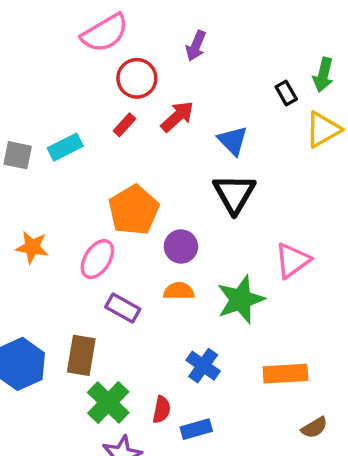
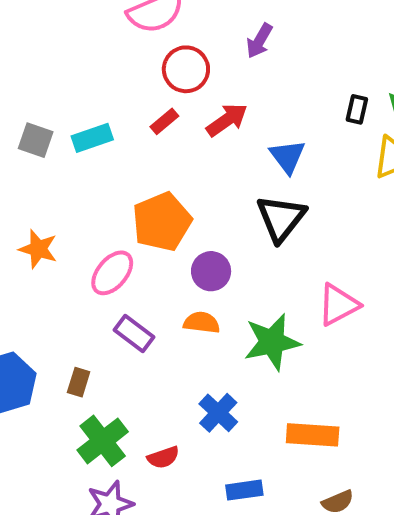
black rectangle: (286, 93) -> (357, 109), turned 35
brown rectangle: (81, 355) -> (79, 382), size x0.6
red semicircle: (162, 410) -> (163, 457), turned 52
blue rectangle: (196, 429) -> (244, 490), moved

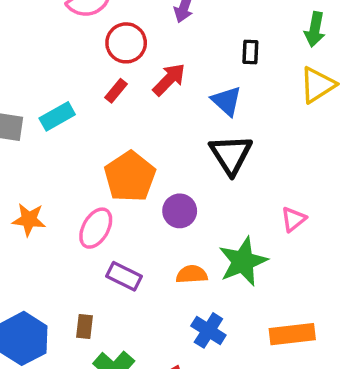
black rectangle: (357, 109) -> (250, 52), moved
pink triangle: (338, 305) -> (293, 219), size x0.7
orange semicircle: (202, 323) -> (192, 274), moved

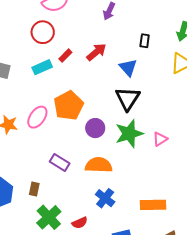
red circle: (126, 43) -> (43, 32), moved
cyan rectangle: (57, 116) -> (42, 67), moved
pink ellipse: (96, 228) -> (37, 117), moved
green star: (243, 262) -> (129, 134), moved
orange semicircle: (192, 274) -> (99, 165), size x1.5

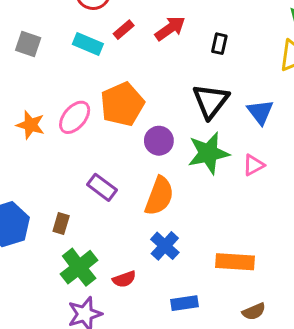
black rectangle: (145, 41) -> (219, 44), moved
cyan rectangle: (42, 67) -> (88, 44), turned 42
blue triangle: (128, 68) -> (260, 112), moved
orange semicircle: (99, 165) -> (159, 196), turned 104

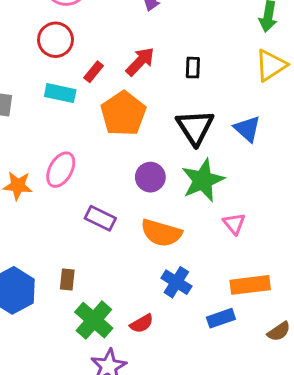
orange pentagon: (122, 104) -> (123, 114), moved
pink triangle: (254, 165) -> (234, 223), moved, turned -30
purple rectangle: (102, 187) -> (100, 218), moved
orange semicircle: (159, 196) -> (161, 233), turned 96
blue rectangle: (185, 303) -> (221, 318), moved

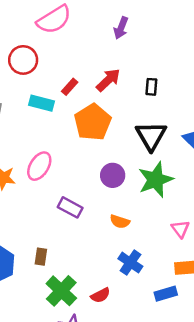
red circle: (55, 40) -> (23, 60), moved
pink triangle: (234, 223) -> (180, 229), moved
orange semicircle: (161, 233) -> (120, 222), size x0.6

